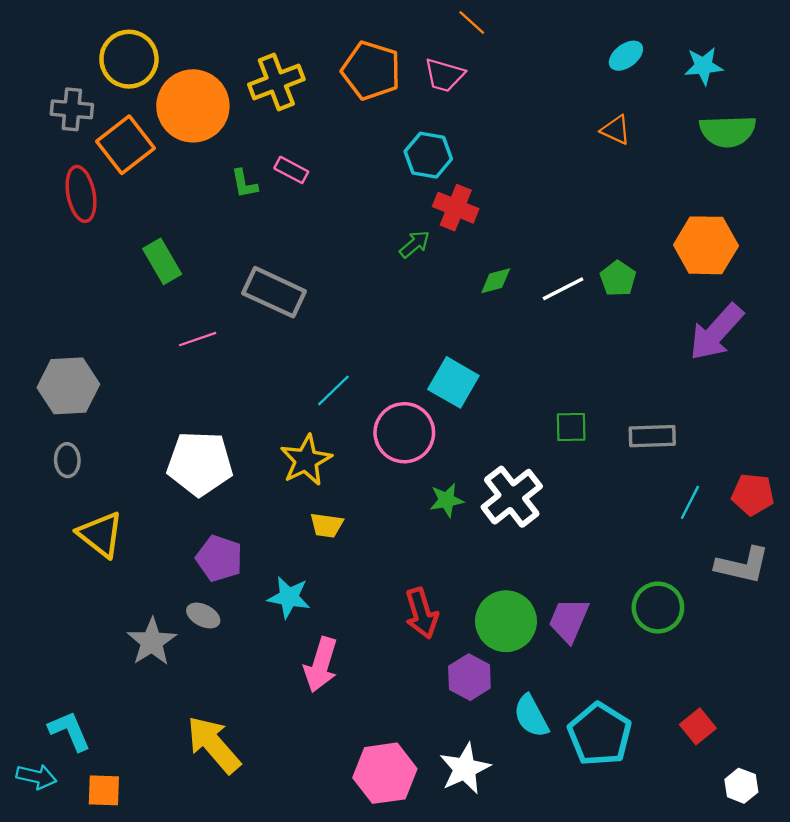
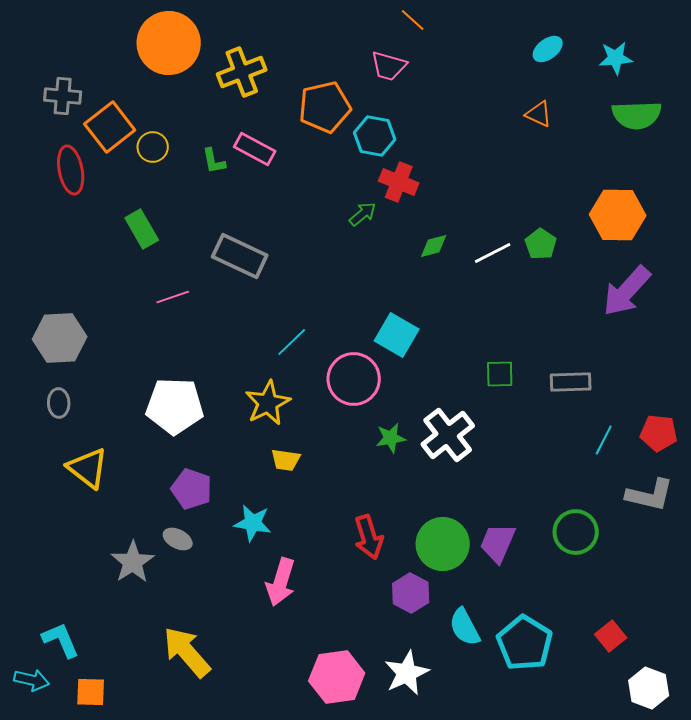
yellow circle: (129, 59) -> (153, 147), moved, size x0.6
orange pentagon: (371, 71) -> (325, 107), moved, turned -30
orange circle: (193, 106) -> (169, 43), moved
pink rectangle: (291, 170) -> (255, 149), size x1.4
white hexagon: (741, 786) -> (649, 688), size x1.4

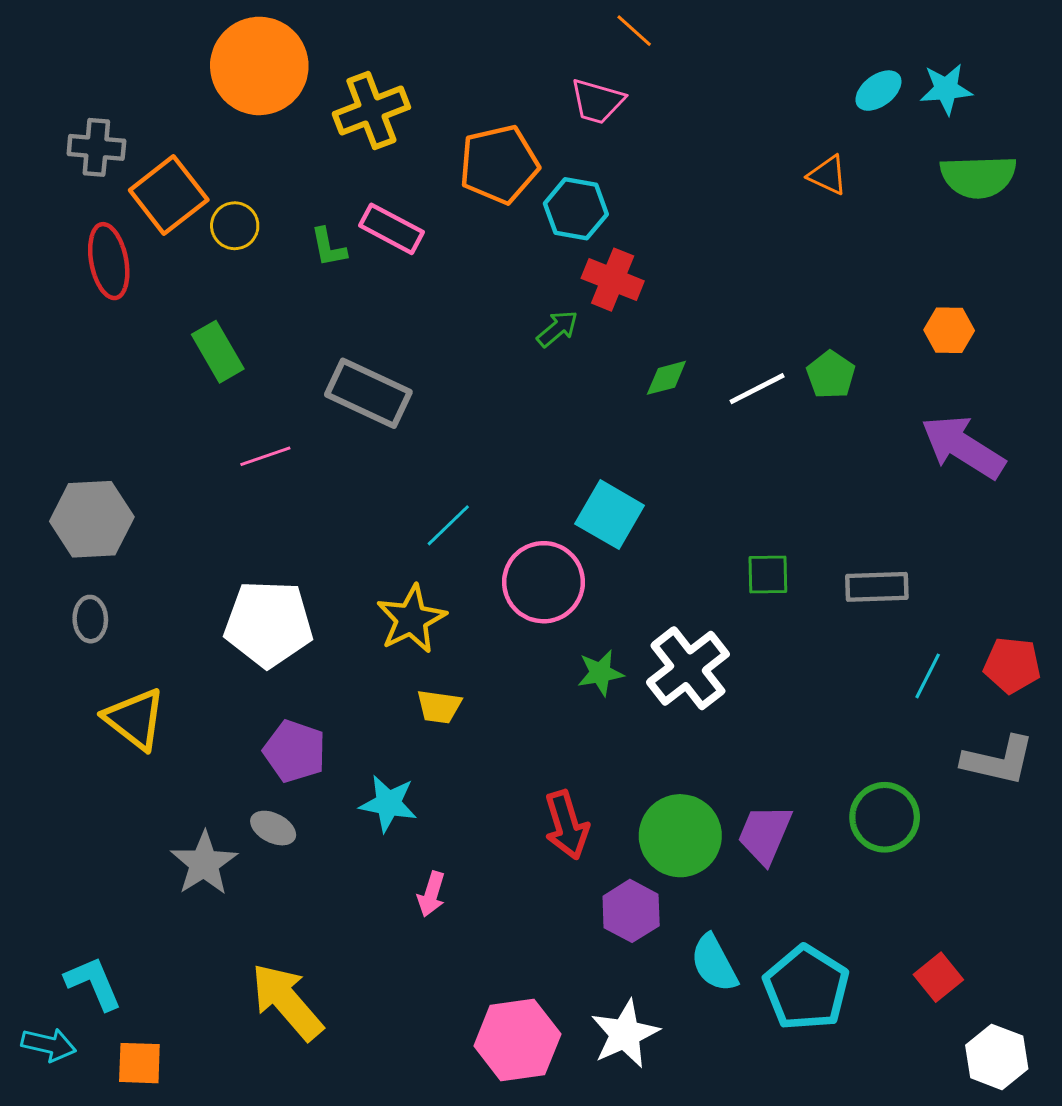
cyan ellipse: (548, 49) -> (878, 91), moved
orange hexagon: (618, 215) -> (949, 330), size x0.6
purple arrow: (627, 291) -> (963, 447), turned 80
pink arrow: (281, 582) -> (431, 894), size x0.6

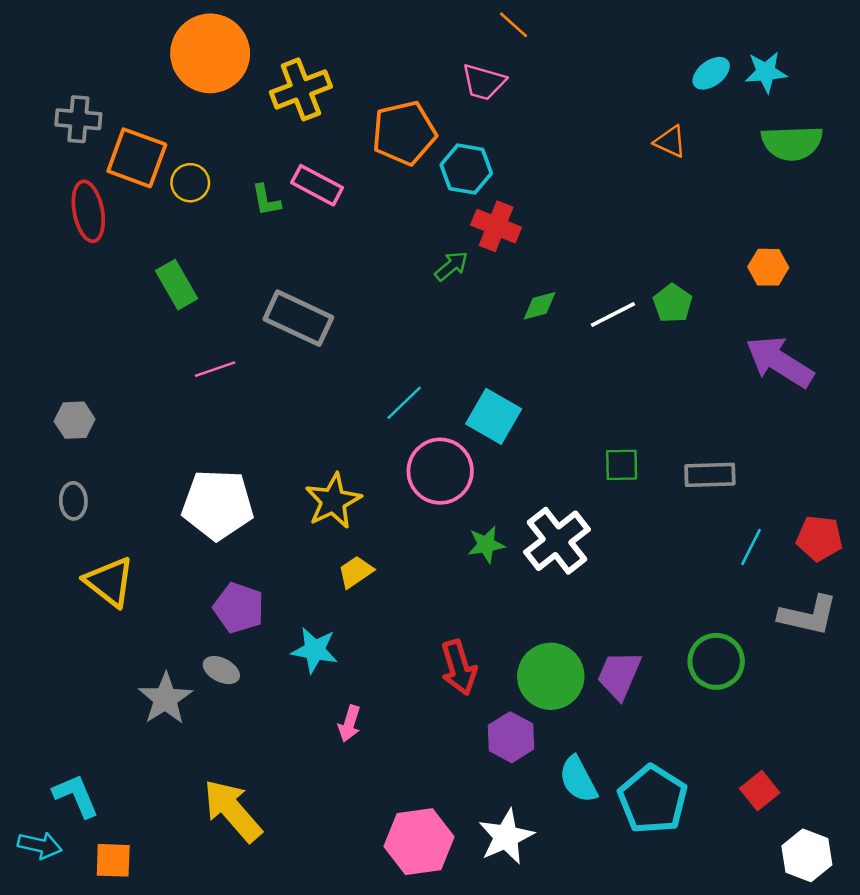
orange square: (169, 195) -> (137, 158), turned -32
gray hexagon: (92, 519) -> (75, 420), size x0.6
cyan line: (448, 525) -> (404, 403), moved
yellow trapezoid: (439, 707) -> (356, 572), turned 138

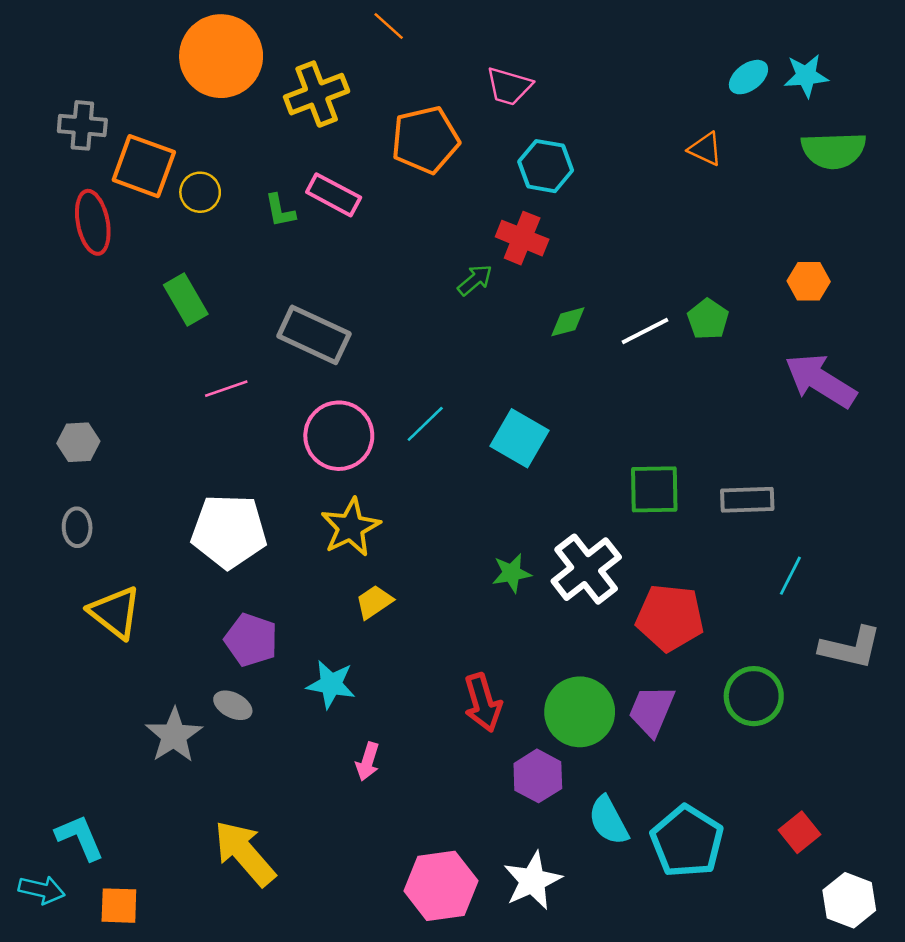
orange line: (513, 25) -> (389, 26), moved
cyan hexagon: (466, 169) -> (546, 166), moved
green square: (622, 465) -> (654, 489), size x1.4
pink circle: (440, 471) -> (339, 436), moved
red pentagon: (819, 538) -> (670, 618), moved, size x1.4

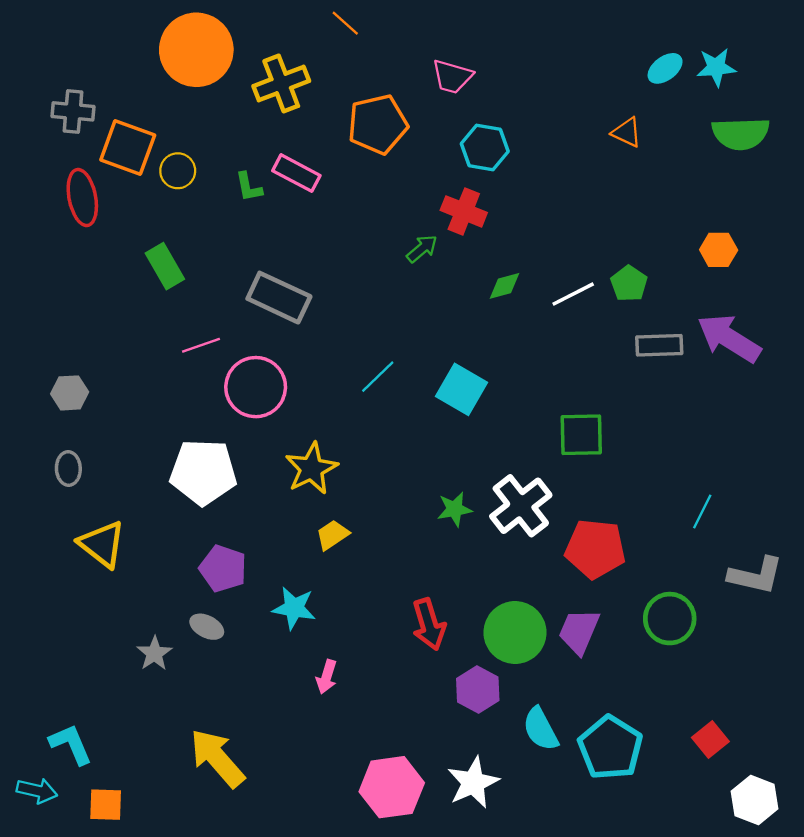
pink circle: (339, 436) -> (256, 387), moved
gray rectangle: (747, 500) -> (659, 345), moved
gray star: (174, 735) -> (154, 653), size x0.7

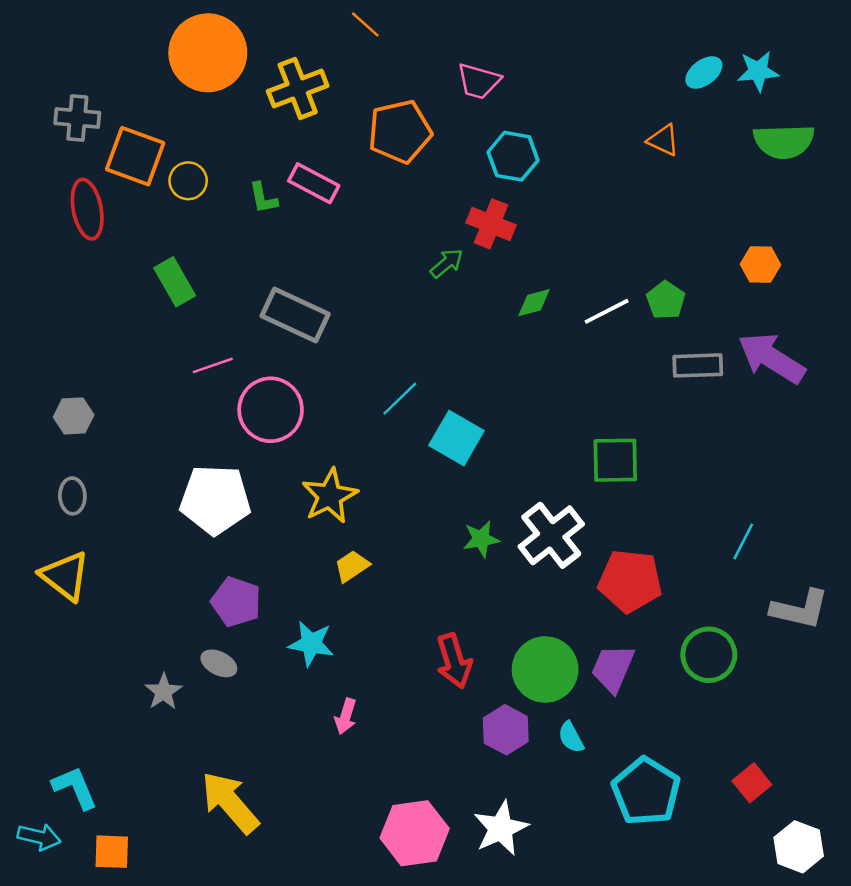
cyan square: (461, 389) -> (456, 438), moved
yellow triangle: (102, 544) -> (65, 576), moved
cyan semicircle: (541, 729) -> (571, 737), moved, size x0.7

